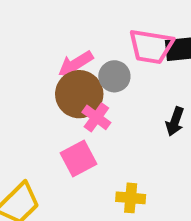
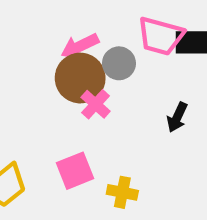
pink square: (78, 158) -> (75, 171), moved

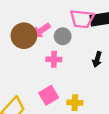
brown circle: (80, 78) -> (24, 36), moved
pink cross: (96, 104) -> (54, 59), turned -32

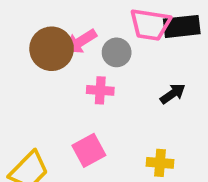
black arrow: (97, 59) -> (173, 94), turned -144
yellow cross: (75, 103) -> (160, 163), moved

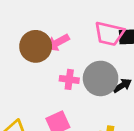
gray circle: (117, 52) -> (101, 78), moved, size x1.6

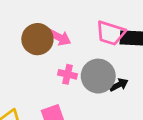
pink arrow: (57, 43) -> (59, 37), turned -130

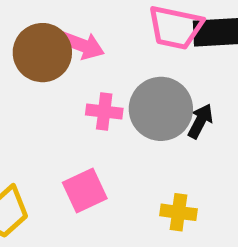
black arrow: (119, 85) -> (200, 121), turned -30

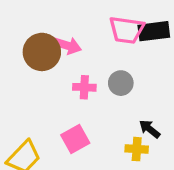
gray circle: (161, 109) -> (121, 83), size x0.6
black arrow: (200, 121) -> (150, 129), moved, turned -75

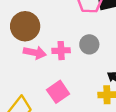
pink arrow: (67, 45) -> (35, 53), moved

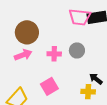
pink arrow: (35, 53) -> (23, 55), moved, turned -36

